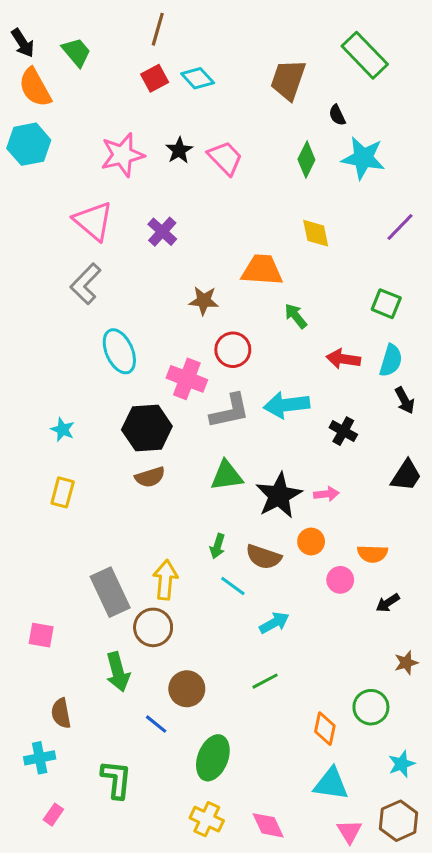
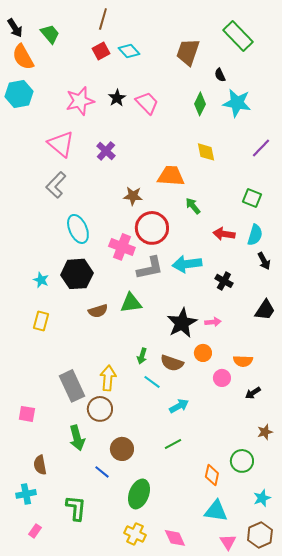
red circle: (233, 350) -> (152, 228), size x1.4
black hexagon: (147, 428) -> (77, 274), moved
green triangle: (227, 476) -> (131, 303), moved

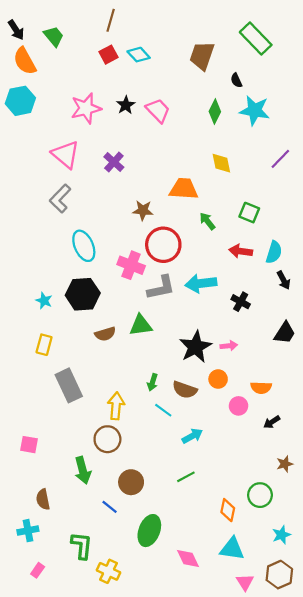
green square: (252, 198) -> (249, 213), moved
gray rectangle: (72, 386) -> (69, 385), moved
yellow cross: (135, 534) -> (109, 571), moved
pink diamond: (175, 538) -> (188, 558), moved

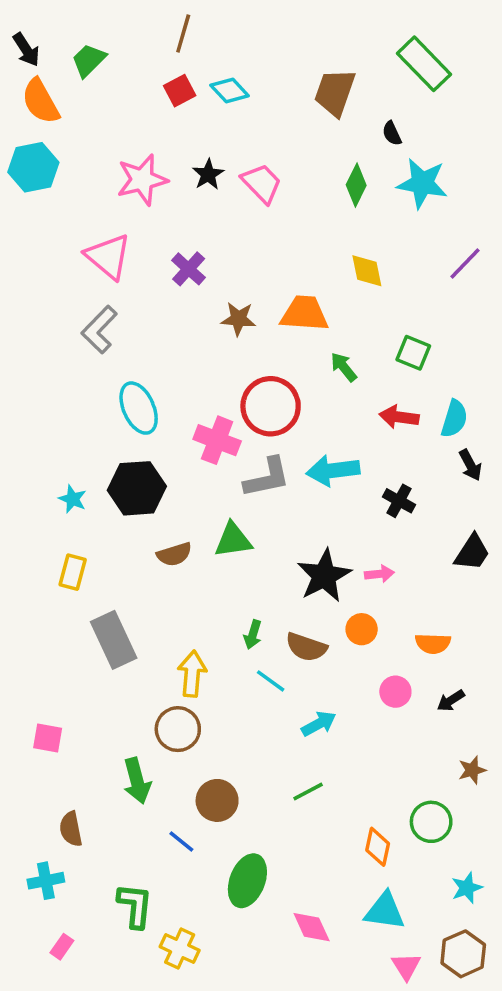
green trapezoid: (54, 36) -> (89, 60), turned -95
brown star: (143, 210) -> (238, 319), moved
pink circle: (238, 406) -> (395, 692), moved

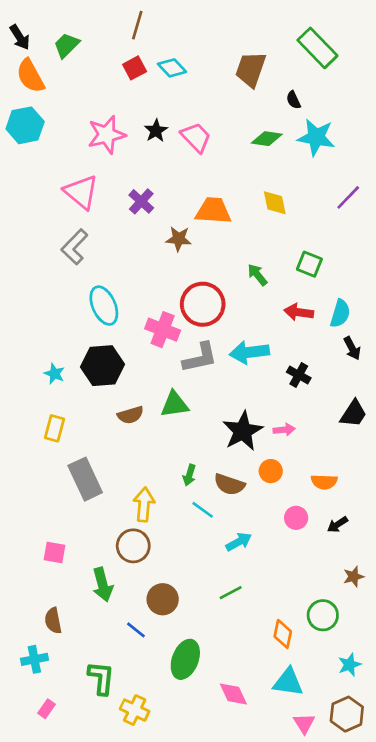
green diamond: (356, 185) -> (267, 139), turned 72
orange trapezoid: (304, 314) -> (213, 211), moved
pink square: (48, 738) -> (54, 553), moved

